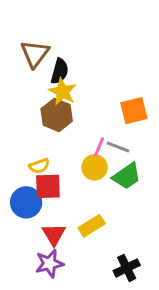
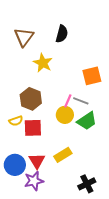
black semicircle: (60, 71) -> (62, 34), moved
brown hexagon: (57, 115) -> (31, 99), moved
yellow semicircle: (39, 166) -> (16, 121), moved
blue circle: (26, 202) -> (15, 165), moved

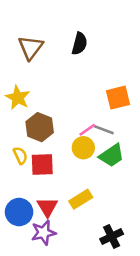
yellow star: (43, 63) -> (18, 98), moved
pink line: (68, 101) -> (87, 130), turned 32
yellow semicircle: (16, 121) -> (20, 155), turned -96

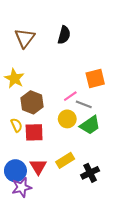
pink line: (87, 130) -> (70, 96), moved
purple star: (43, 233) -> (22, 187), moved
black cross: (112, 236) -> (90, 173), moved

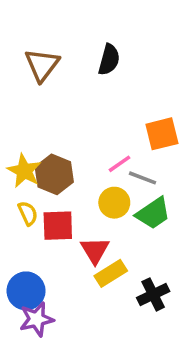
yellow star: (14, 79) -> (24, 171), moved
red triangle: (38, 167) -> (95, 250), moved

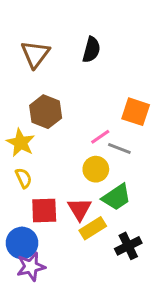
orange square: (162, 134) -> (136, 112), turned 32
brown hexagon: (54, 174) -> (46, 112), moved
green trapezoid: (153, 213) -> (116, 197), moved
red square: (58, 226) -> (44, 210), moved

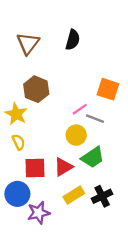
red triangle: (80, 209) -> (63, 167), turned 30
yellow rectangle: (93, 228) -> (74, 195), moved
purple star: (31, 267) -> (39, 213), moved

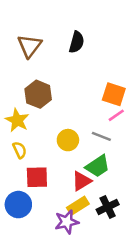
pink line: (80, 109) -> (116, 115), moved
gray line: (95, 119) -> (101, 136), moved
yellow circle: (76, 135) -> (68, 140), moved
red triangle: (63, 167) -> (82, 181), moved
purple star: (39, 213) -> (67, 222), moved

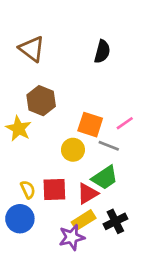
black semicircle: (77, 42) -> (102, 52), moved
brown triangle: (30, 46) -> (32, 49), turned -30
orange square: (114, 94) -> (90, 125), moved
yellow semicircle: (20, 150) -> (28, 190), moved
red square: (37, 177) -> (54, 190), moved

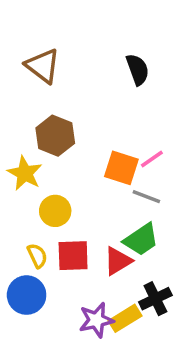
black semicircle: (102, 52) -> (138, 69), turned -35
pink line: (125, 123) -> (152, 159), moved
yellow circle: (73, 150) -> (55, 211), moved
yellow rectangle: (84, 220) -> (125, 318), moved

